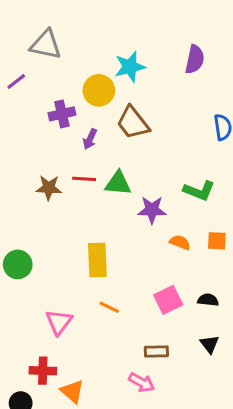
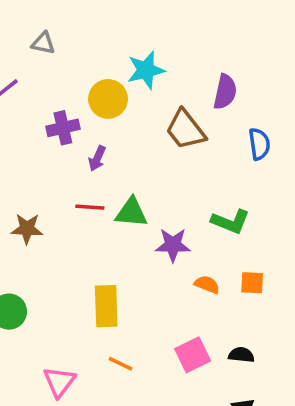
gray triangle: (46, 45) -> (43, 43), size x0.6
purple semicircle: (195, 59) -> (225, 92), moved
brown trapezoid: (133, 123) -> (185, 130), moved
brown star: (49, 188) -> (27, 229), moved

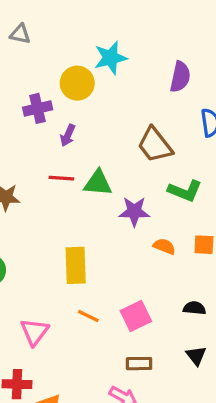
brown trapezoid: (185, 130) -> (155, 145), moved
pink square: (193, 355) -> (136, 316), moved

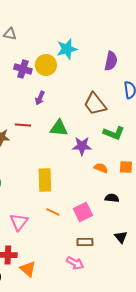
purple cross: (38, 108) -> (23, 69), moved, turned 30
red line: (61, 178) -> (23, 125), moved
black semicircle: (194, 308) -> (112, 198), moved

